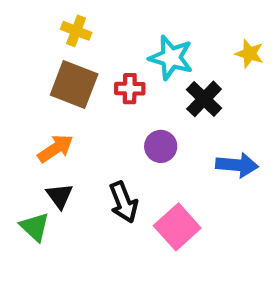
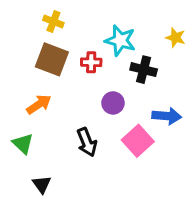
black cross: (204, 99) -> (144, 70), turned -30
black triangle: (60, 196) -> (42, 184), moved
green triangle: (35, 227) -> (23, 144), moved
pink square: (177, 227) -> (138, 141), moved

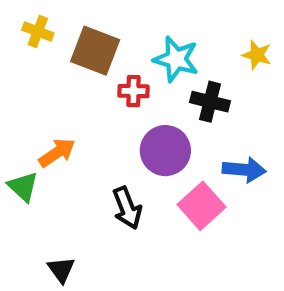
yellow cross: (53, 22) -> (38, 32), moved
brown square: (52, 59) -> (95, 51), moved
purple circle: (113, 103) -> (165, 151), size x1.5
green triangle: (23, 144) -> (23, 187), moved

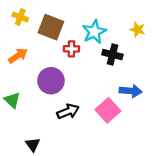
cyan star: (176, 59) -> (94, 32), turned 30
purple circle: (165, 151) -> (51, 81), moved
orange arrow: (57, 153) -> (18, 56), moved
black arrow: (127, 208) -> (68, 111), turned -90

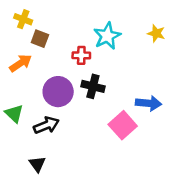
brown square: (51, 27) -> (40, 39), moved, size x0.6
black cross: (112, 55) -> (93, 86), moved
black arrow: (68, 111) -> (46, 125), moved

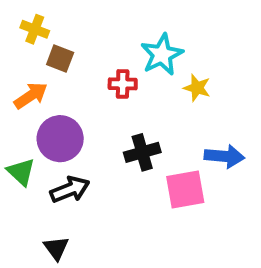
yellow star: (156, 33) -> (197, 88), moved
black cross: (93, 86) -> (142, 152), moved, turned -30
purple circle: (58, 92) -> (60, 139), moved
pink square: (123, 125) -> (185, 189), turned 32

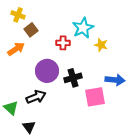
brown square: (60, 58) -> (31, 30), turned 32
purple circle: (60, 139) -> (47, 71), moved
green triangle: (21, 172) -> (11, 108), moved

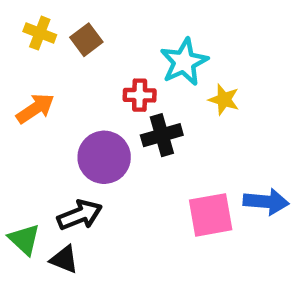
brown square: (31, 30) -> (86, 40), moved
black cross: (73, 78) -> (162, 135), moved
blue arrow: (115, 80) -> (266, 202), moved
black triangle: (29, 127) -> (64, 259), moved, turned -32

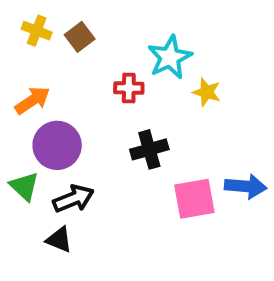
black cross: (162, 135) -> (149, 149), moved
purple circle: (104, 157) -> (57, 145), moved
green triangle: (24, 239) -> (24, 186), moved

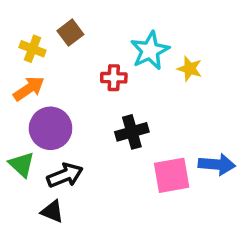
yellow cross: (37, 31) -> (32, 49), moved
yellow star: (207, 92) -> (190, 69), moved

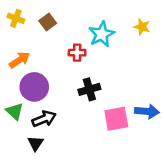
yellow cross: (32, 49) -> (16, 18), moved
yellow star: (190, 69) -> (142, 27), moved
black triangle: (52, 211) -> (35, 143), turned 42

